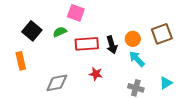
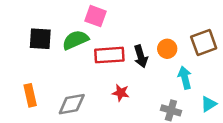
black square: (32, 31) -> (40, 39), turned -36
green semicircle: (60, 32) -> (75, 40), size x1.5
cyan arrow: (137, 59) -> (185, 78), moved, turned 30
orange rectangle: (21, 61) -> (30, 95), moved

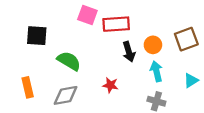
green semicircle: (75, 40) -> (69, 61), moved, turned 55
red rectangle: (109, 55) -> (116, 24), moved
cyan arrow: (185, 78) -> (156, 71), moved
cyan triangle: (209, 104) -> (191, 81), moved

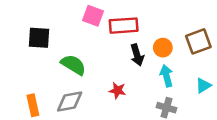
orange rectangle: (28, 87) -> (33, 105), moved

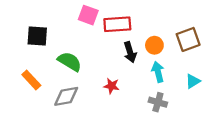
orange rectangle: (33, 105) -> (31, 80), moved, turned -30

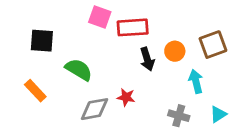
cyan arrow: (158, 72) -> (196, 81), moved
cyan triangle: (193, 81) -> (218, 114), moved
gray diamond: (66, 96) -> (95, 109), moved

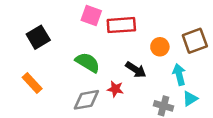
black square: (42, 41) -> (38, 37), turned -35
black arrow: (147, 59) -> (136, 70), moved, turned -40
green semicircle: (79, 70) -> (88, 62), moved
cyan triangle: (218, 114) -> (190, 99), moved

